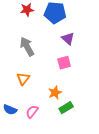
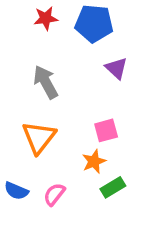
pink square: (64, 63) -> (106, 130), moved
orange triangle: (23, 79) -> (39, 137), size x1.5

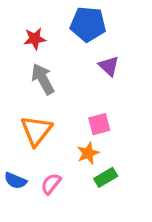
red star: (46, 18) -> (35, 39), moved

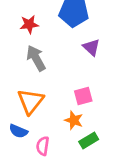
orange star: (88, 153) -> (74, 120), turned -30
blue semicircle: (15, 181) -> (18, 131), moved
pink semicircle: (51, 184) -> (43, 146), turned -30

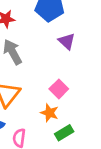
pink square: (83, 96) -> (59, 89), turned -30

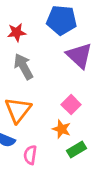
purple triangle: (67, 41) -> (79, 56), size x1.5

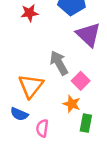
gray arrow: (23, 66) -> (59, 63), moved
green rectangle: (77, 150) -> (86, 123), turned -48

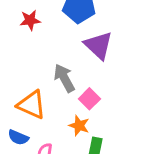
orange triangle: (31, 86) -> (32, 105), turned -44

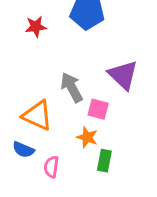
purple triangle: (98, 45) -> (123, 75), moved
pink square: (89, 99) -> (98, 109), turned -30

